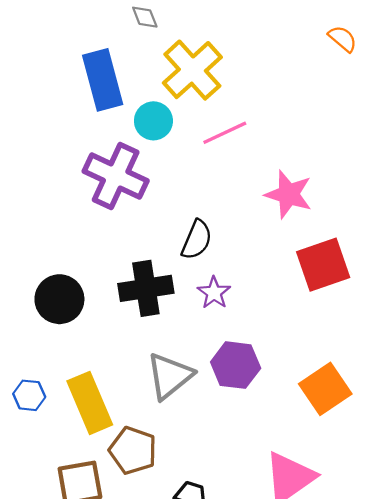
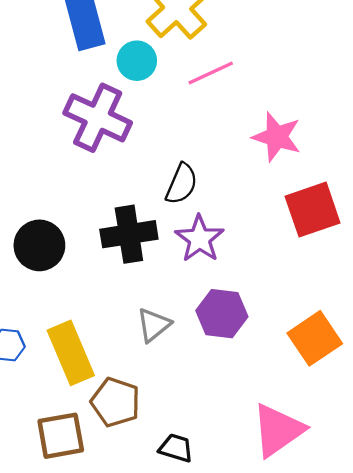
purple star: (214, 293) -> (200, 239), size x1.4
gray triangle: (170, 376) -> (154, 325), size x0.7

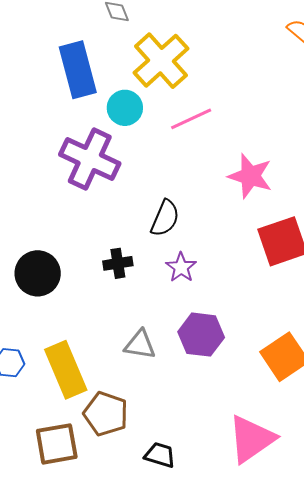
black cross: (129, 234) -> (118, 263), size x0.6
purple star: (200, 239) -> (181, 267), size x0.7
gray triangle: (154, 325) -> (140, 345), turned 48

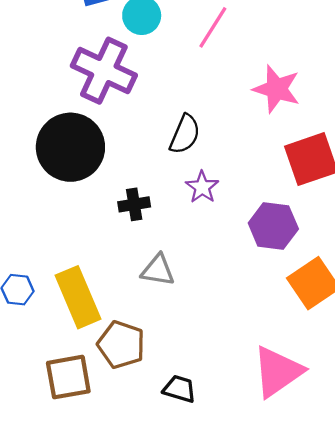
pink line: (191, 119) -> (213, 27), turned -33
black cross: (118, 263) -> (134, 204), moved
black circle: (38, 273) -> (70, 147), moved, size x1.4
purple hexagon: (201, 335) -> (273, 226), moved

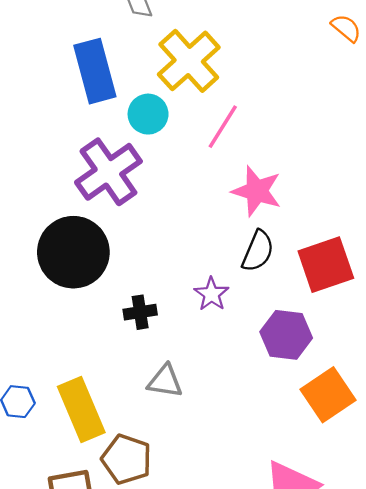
purple cross: (104, 71) -> (108, 172), turned 30
pink star: (277, 89) -> (257, 191), moved
black semicircle: (185, 134) -> (258, 251), moved

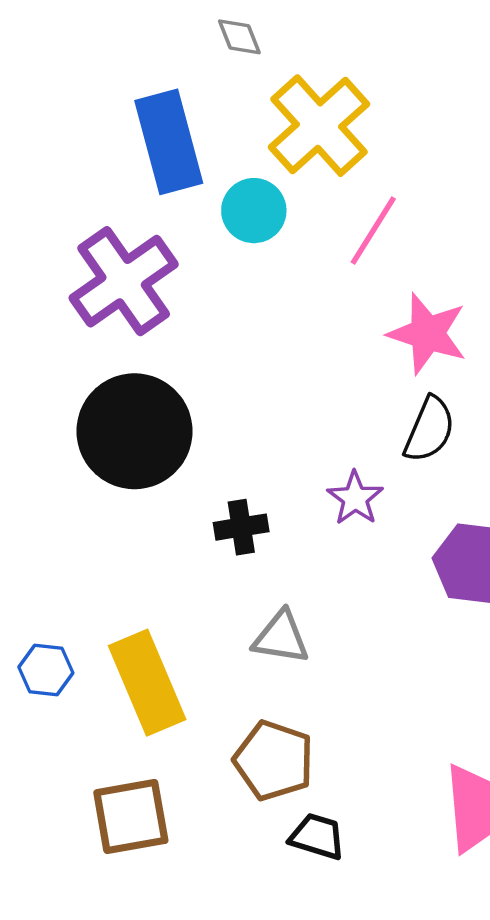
purple cross: (108, 172) -> (124, 281), moved
brown pentagon: (127, 459) -> (274, 760), moved

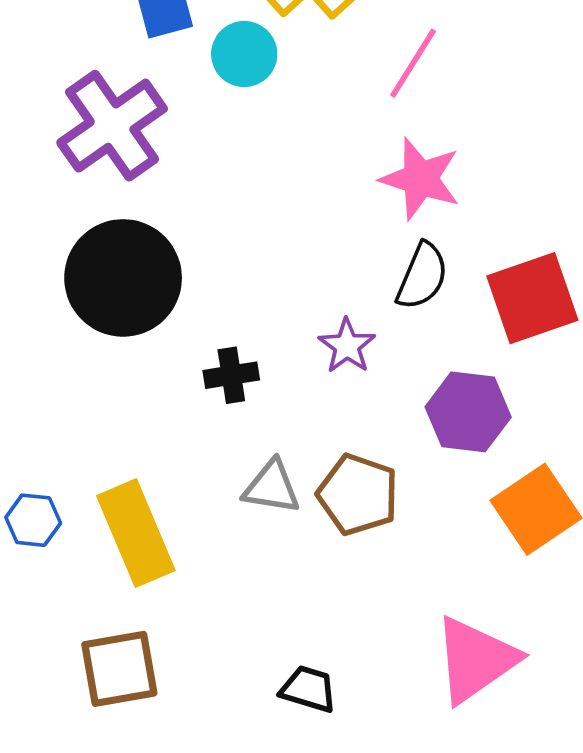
pink line: (373, 230) -> (413, 63), moved
brown pentagon: (274, 760) -> (358, 494), moved

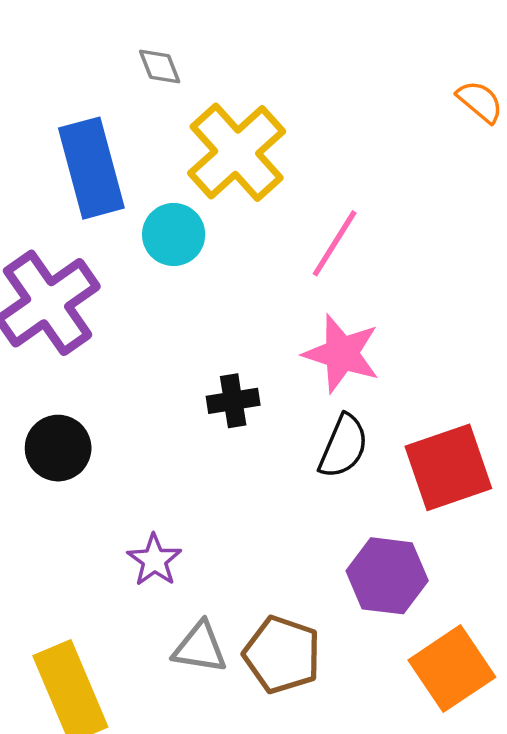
black circle: (123, 278) -> (58, 448), size x0.6
purple star: (347, 346) -> (154, 560), moved
black cross: (231, 375) -> (233, 401), moved

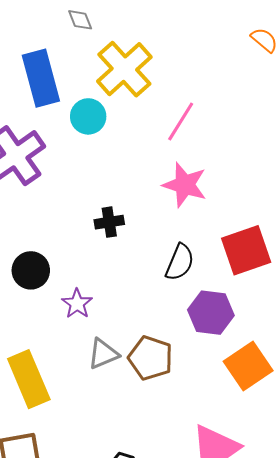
black cross: (233, 401) -> (109, 222), moved
black semicircle: (343, 446) -> (180, 262), moved
black circle: (58, 448) -> (31, 270), moved
gray triangle: (200, 648) -> (103, 354), turned -32

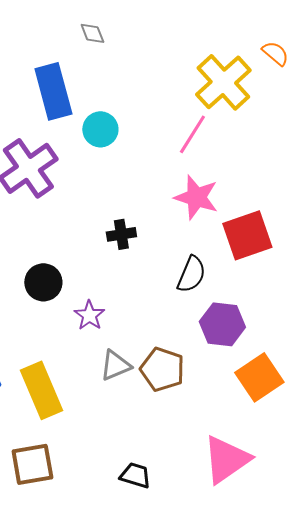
yellow cross: (124, 69) -> (223, 82), moved
red square: (246, 250) -> (247, 235), moved

